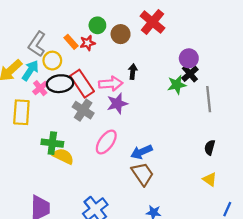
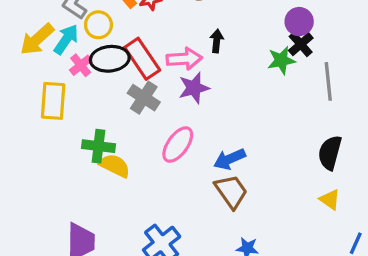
black semicircle: (210, 148) -> (330, 153), size x1.5

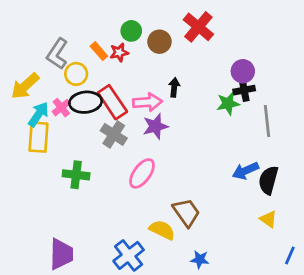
cyan arrow: (66, 39) -> (38, 114), moved
black cross: (301, 44) -> (244, 90), turned 30
blue arrow: (230, 159) -> (245, 171), moved
yellow semicircle: (115, 166) -> (162, 230), moved

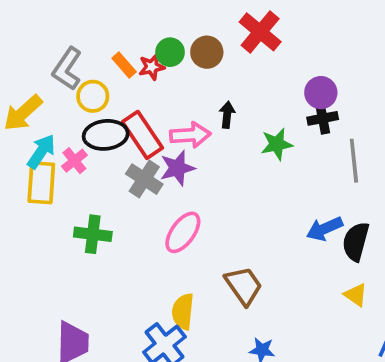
green circle: (131, 31) -> (170, 52), moved
green star: (228, 104) -> (277, 144), moved
pink cross: (61, 108) -> (74, 161), moved
purple star: (155, 126) -> (177, 168), moved
yellow semicircle: (162, 230) -> (183, 311), moved, turned -110

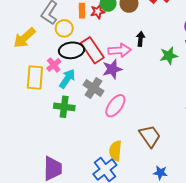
orange rectangle: (124, 65) -> (82, 11), turned 40
cyan arrow: (41, 151) -> (67, 79), moved
gray cross: (144, 179) -> (93, 88), moved

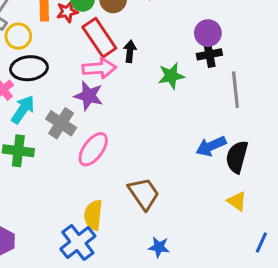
red rectangle: (92, 50) -> (99, 38), moved
purple star: (112, 69) -> (89, 96), turned 30

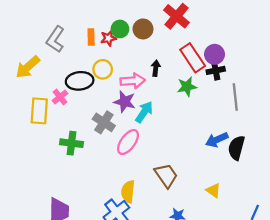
yellow circle: (18, 36) -> (103, 69), moved
red rectangle: (99, 38) -> (193, 58), moved
cyan arrow: (23, 109) -> (144, 112), moved
yellow triangle: (237, 201) -> (213, 190), moved

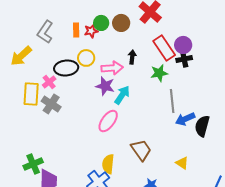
gray line: (235, 97) -> (172, 101), moved
gray cross: (104, 122) -> (51, 104), moved
green cross: (72, 143) -> (33, 164), moved, turned -30

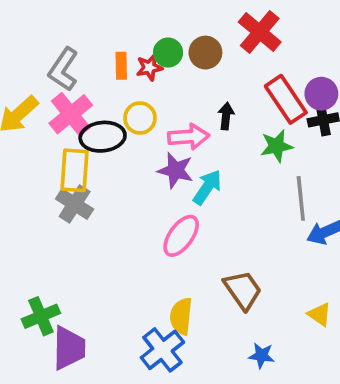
pink cross: (49, 82) -> (71, 114), moved, size x1.6
yellow rectangle: (31, 94) -> (75, 170), moved

